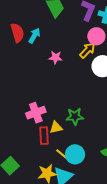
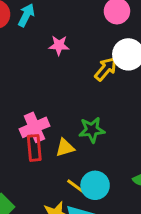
yellow arrow: (87, 50) -> (106, 69), moved
red rectangle: (44, 136) -> (34, 148), moved

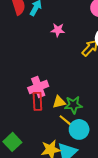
green star: (92, 130) -> (73, 105), moved
yellow line: (76, 186) -> (66, 120), moved

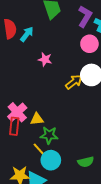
pink cross: (38, 87) -> (17, 112), turned -30
yellow triangle: (59, 102) -> (37, 119), moved

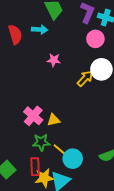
cyan arrow: (27, 34) -> (40, 30), moved, turned 63
red rectangle: (14, 126) -> (35, 167), moved
green star: (49, 135) -> (41, 142), moved

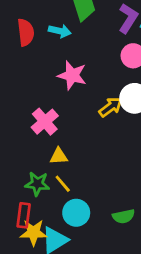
pink star: (54, 60) -> (72, 75), size x1.5
pink cross: (33, 116) -> (45, 122), moved
yellow line: (60, 149) -> (63, 184), moved

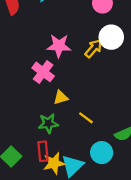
pink star: (72, 75) -> (59, 46), moved
yellow line: (63, 184) -> (86, 118), moved
cyan circle: (76, 213) -> (102, 153), moved

